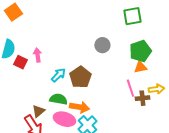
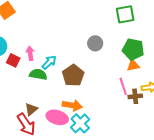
green pentagon: (140, 51) -> (133, 49), turned 30
cyan arrow: (58, 75) -> (49, 62), moved
green semicircle: (58, 99) -> (38, 74), moved

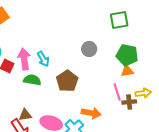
pink arrow: (30, 53) -> (24, 59), size x1.5
cyan arrow: (49, 62) -> (43, 59), moved, turned 105
orange arrow: (72, 105) -> (91, 113), moved
brown triangle: (31, 109) -> (25, 115), turned 32

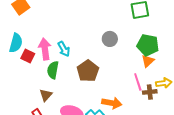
orange triangle: (127, 71) -> (148, 61), turned -32
green semicircle: (32, 80) -> (53, 70), turned -90
brown triangle: (25, 115) -> (46, 95), moved, turned -40

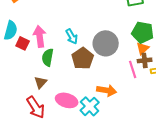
gray circle: (110, 39) -> (106, 43), moved, size x1.6
cyan arrow: (64, 49) -> (72, 36), moved
brown cross: (150, 92) -> (145, 60), moved

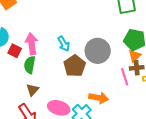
green semicircle: (48, 57) -> (30, 65), moved

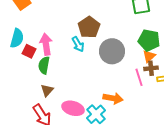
brown pentagon: (75, 66) -> (89, 27), moved

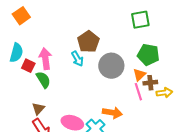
orange triangle: (149, 56) -> (139, 75), moved
green semicircle: (44, 65) -> (43, 80), turned 138
brown triangle: (47, 90) -> (38, 109), moved

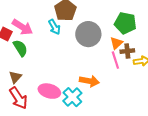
pink arrow: (45, 59) -> (22, 27), turned 130

